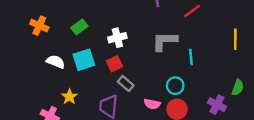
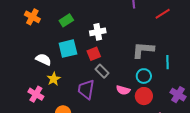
gray L-shape: (165, 41) -> (143, 50), moved
cyan line: (191, 57) -> (167, 62), moved
white semicircle: (56, 62) -> (43, 59), moved

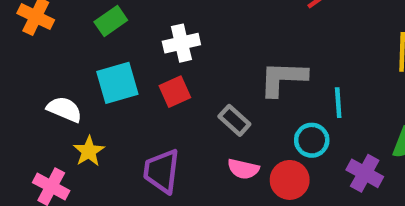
gray rectangle: (102, 71) -> (234, 120), moved
cyan circle: (144, 76) -> (312, 140), moved

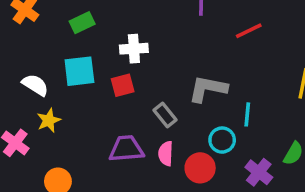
pink semicircle: (243, 169) -> (166, 154), turned 70
purple trapezoid: (162, 171) -> (126, 149), moved, turned 69

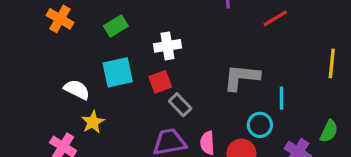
gray rectangle: (165, 115) -> (180, 105), moved

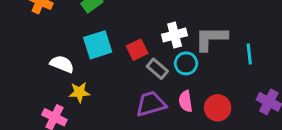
white cross: (167, 46) -> (175, 35), moved
yellow star: (93, 122) -> (79, 92), turned 30
cyan circle: (260, 125) -> (186, 63), moved

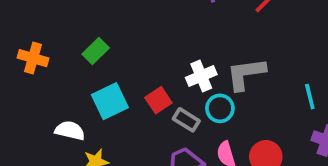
cyan line: (249, 54) -> (310, 97), moved

